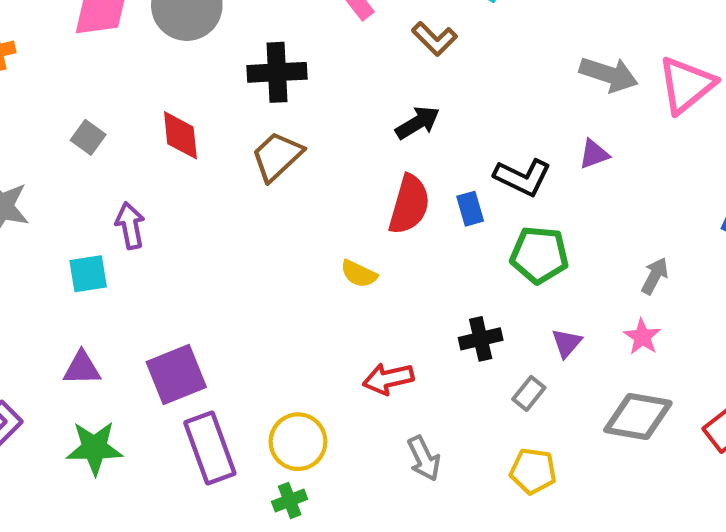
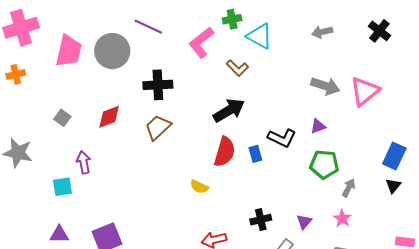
black arrow: (418, 123) -> (229, 110), size x1.4
red diamond: (180, 135) -> (109, 117), turned 75
green pentagon: (539, 255) -> (324, 164), moved

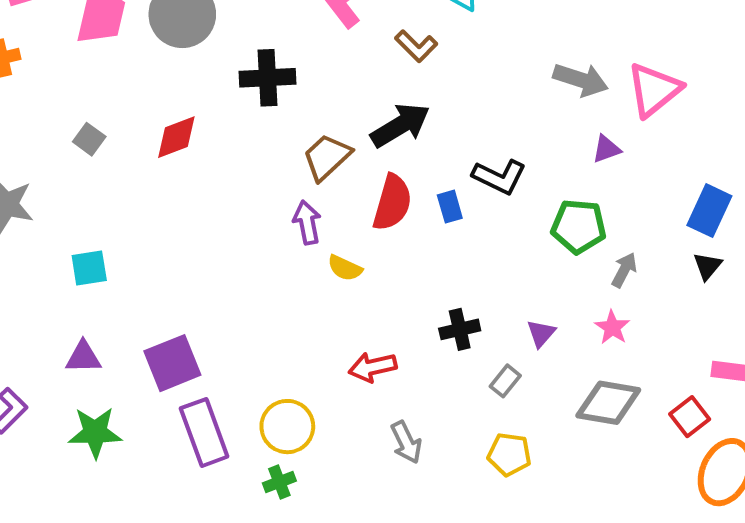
purple triangle: (318, 126) -> (606, 149), moved
brown trapezoid: (158, 127) -> (327, 157), moved
purple arrow: (84, 162) -> (307, 222), moved

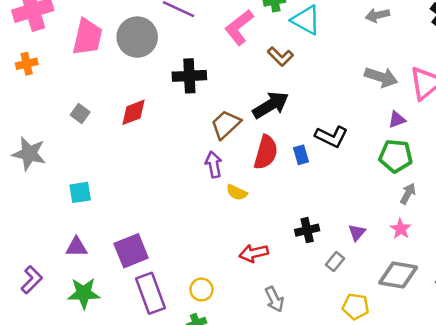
green pentagon: (579, 226) -> (396, 156), moved
yellow circle: (287, 427) -> (201, 290), size x0.7
yellow pentagon: (509, 454) -> (356, 307), moved

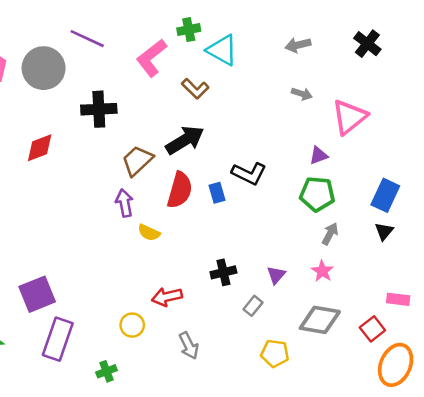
gray arrow: (381, 77) -> (302, 94), moved, size x0.6
yellow circle: (201, 290) -> (132, 325), moved
purple rectangle: (151, 293) -> (58, 339), turned 39

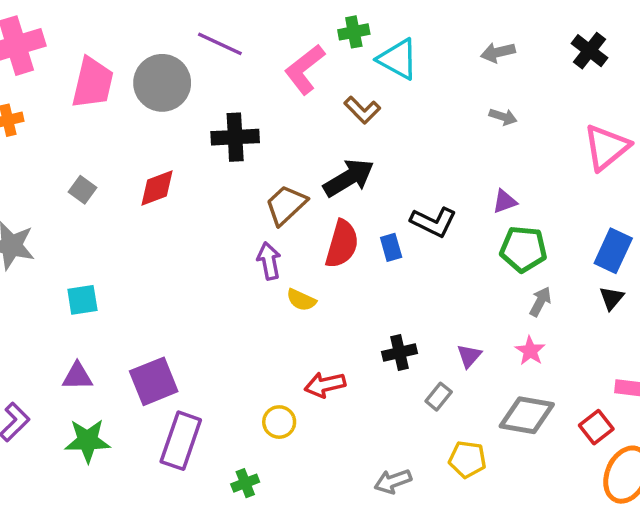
pink triangle: (349, 117) -> (606, 147), moved
purple triangle: (318, 155) -> (505, 202), moved
gray arrow: (189, 346) -> (393, 481), moved, turned 96

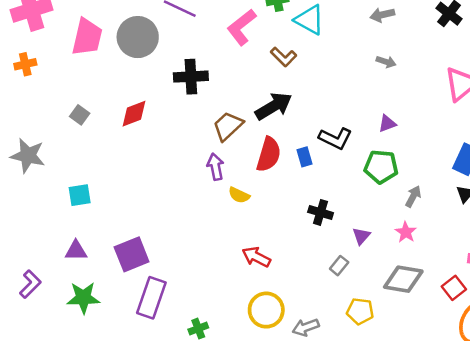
green pentagon: (523, 249) -> (381, 167), moved
black cross: (400, 352) -> (321, 212), moved, turned 30
red arrow: (325, 385) -> (256, 257), turned 40
yellow circle: (279, 422) -> (266, 310), moved, size x1.5

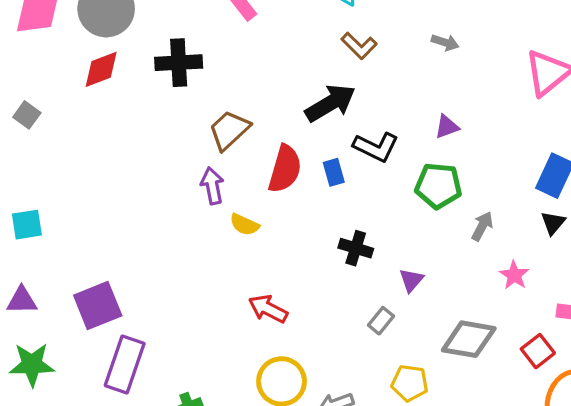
brown L-shape: (283, 57) -> (359, 46), moved
black arrow: (274, 106) -> (330, 103), moved
red diamond: (134, 114) -> (101, 69), moved
pink star: (406, 232) -> (514, 275), moved

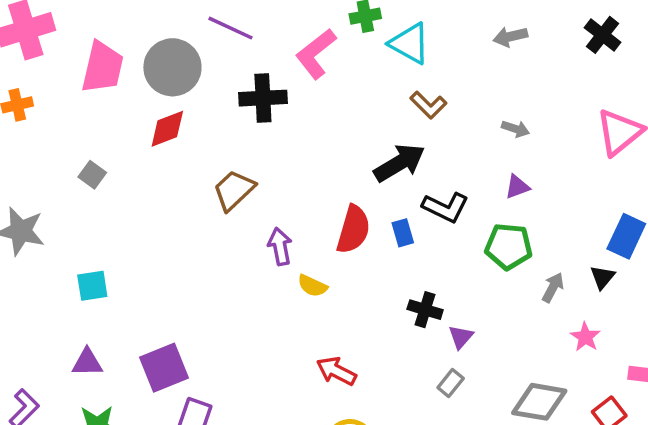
gray arrow: (445, 42) -> (515, 129), moved
black cross: (179, 63) -> (263, 98), moved
brown trapezoid: (229, 130) -> (234, 190), moved
black triangle: (553, 223) -> (602, 277), moved
purple triangle: (411, 280) -> (461, 337), moved

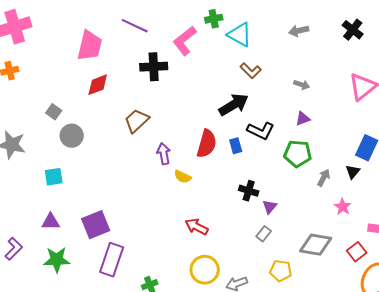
pink trapezoid: (103, 67) -> (90, 46), moved
gray circle: (172, 67) -> (72, 136), moved, size x0.7

